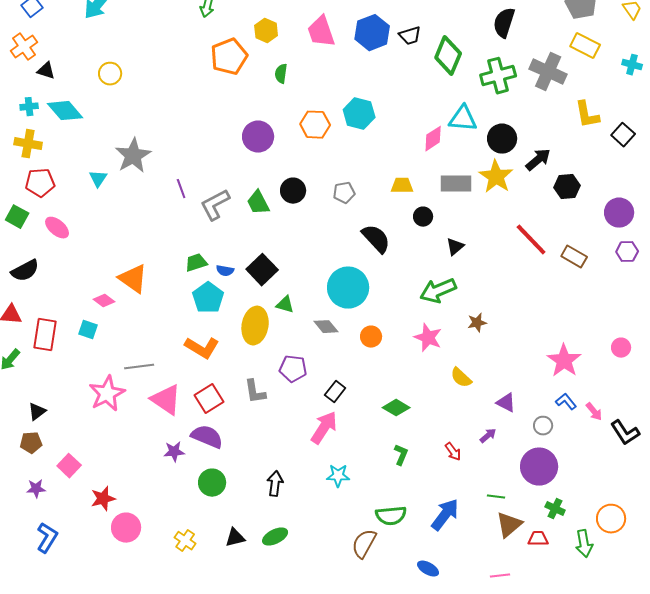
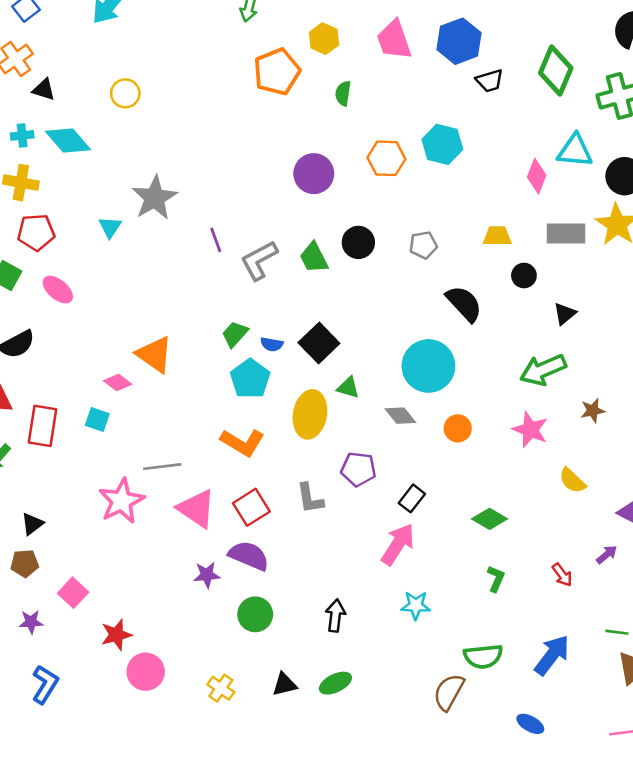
black trapezoid: (410, 36) -> (490, 81), moved
pink diamond: (433, 139) -> (537, 176), turned -36
green trapezoid: (196, 263) -> (235, 334), turned -30

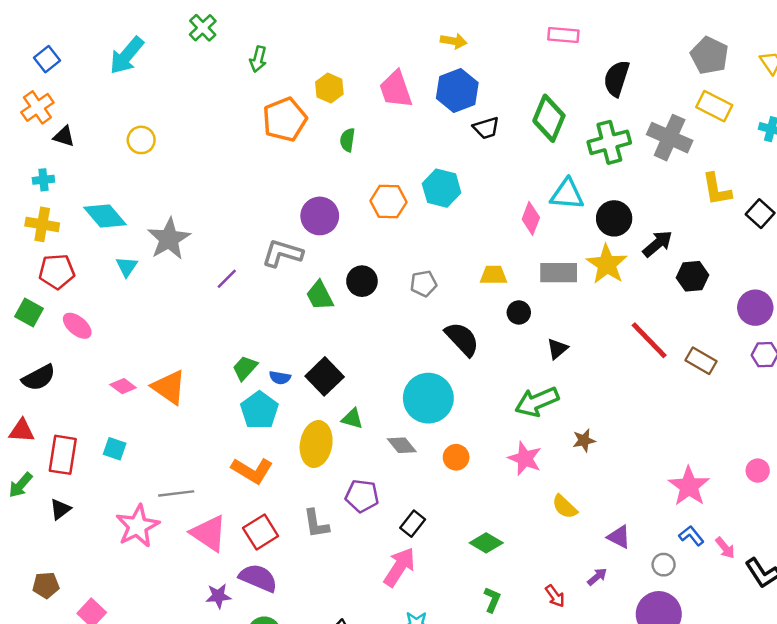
cyan diamond: (68, 141) -> (105, 216), moved
purple line: (216, 240) -> (227, 279), turned 65
gray L-shape: (259, 260) -> (282, 253), moved, turned 45
pink diamond: (118, 383) -> (123, 386), moved
black triangle: (32, 524) -> (60, 509), moved

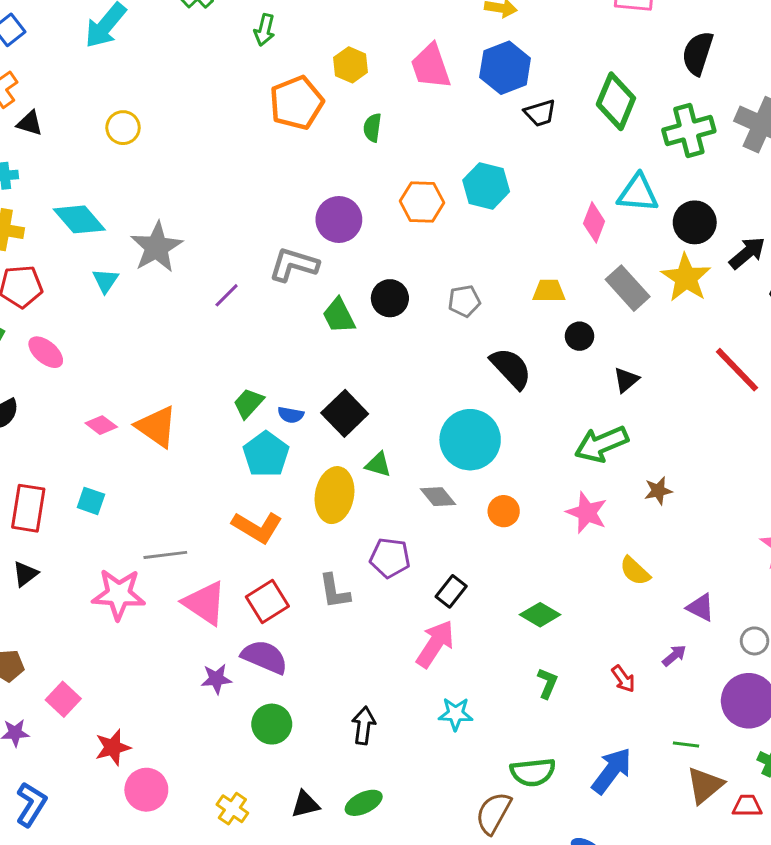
gray rectangle: (559, 273) -> (628, 288), turned 48
pink star: (138, 526) -> (119, 594), turned 30

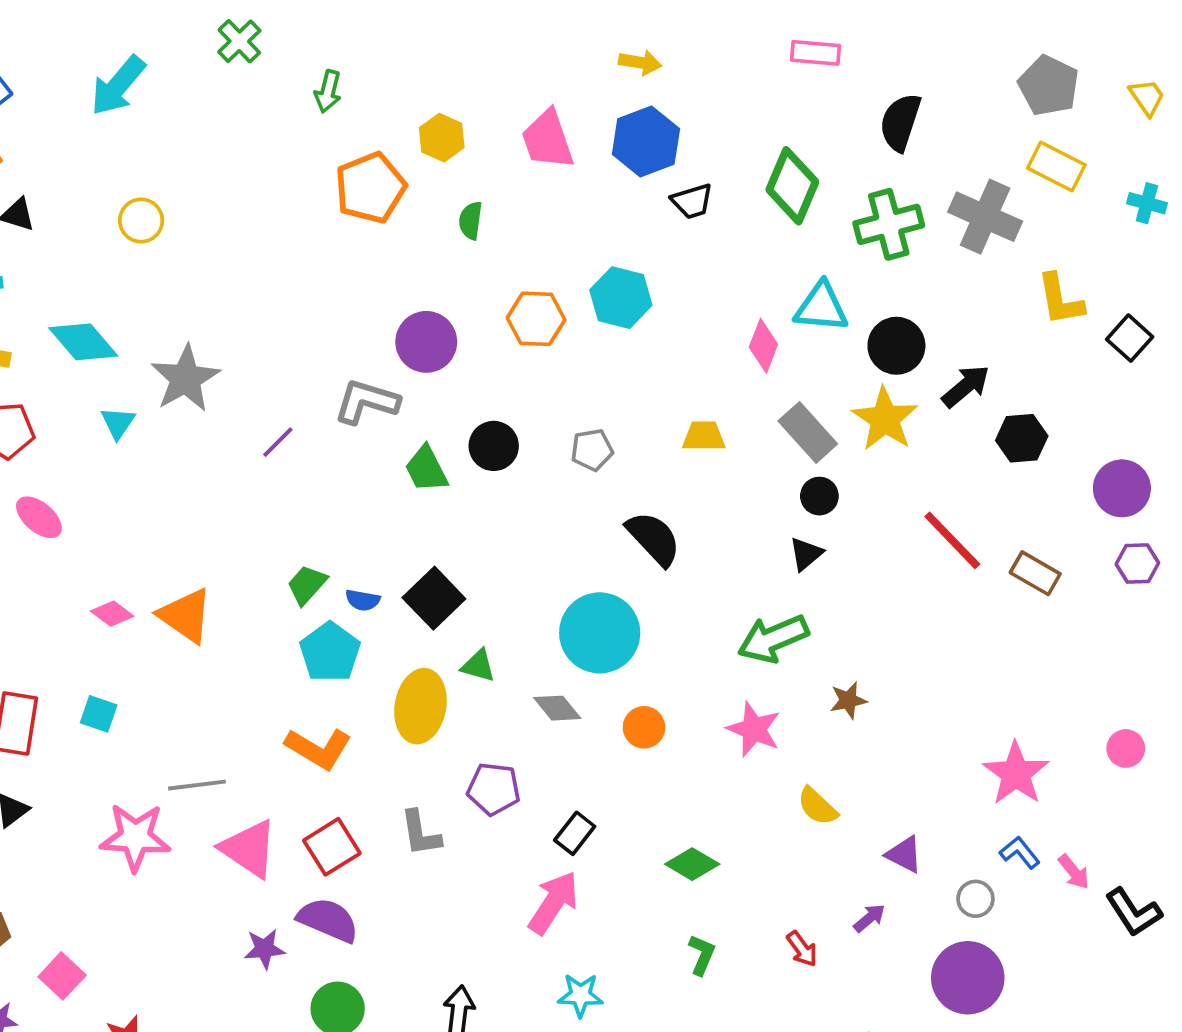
black circle: (579, 336) -> (819, 496), moved

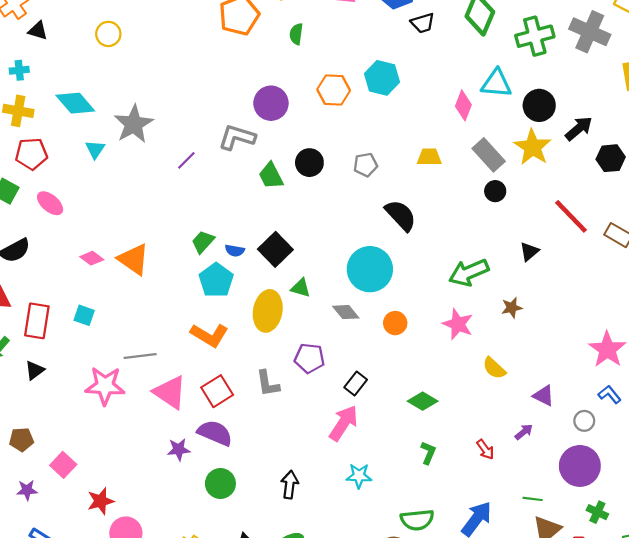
black triangle: (806, 554) -> (529, 252), moved

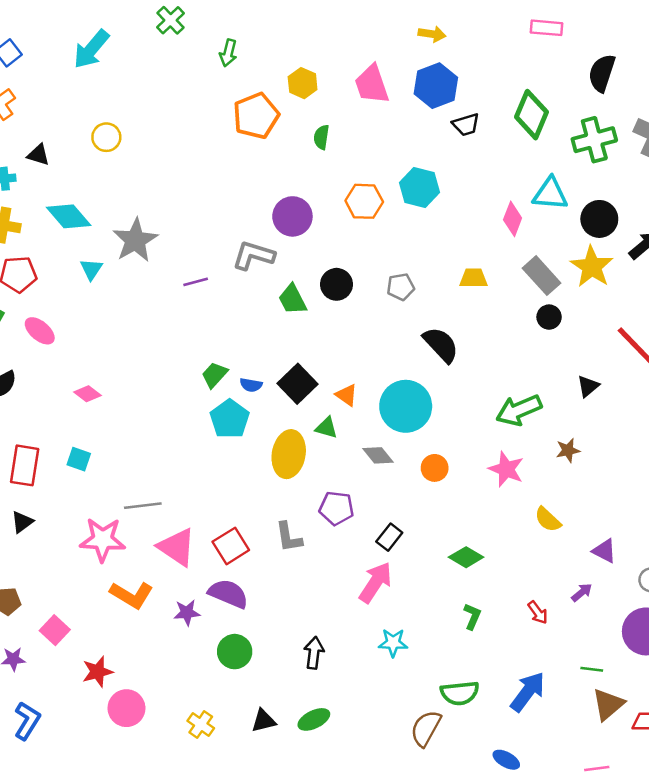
black triangle: (38, 31) -> (38, 155), moved
purple line: (186, 160) -> (196, 282), turned 30
orange triangle: (134, 259) -> (347, 395), moved, size x0.6
orange L-shape: (209, 335) -> (132, 595), moved

